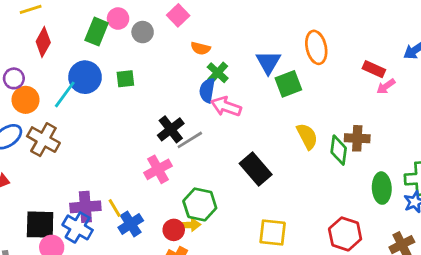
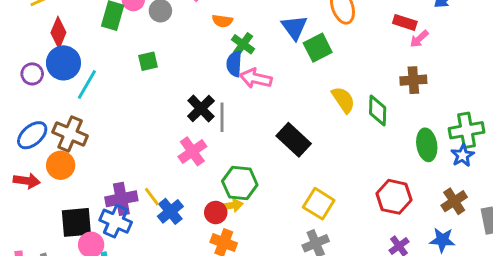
blue circle: (85, 77) -> (63, 63), moved
orange circle: (26, 100) -> (61, 165), moved
brown cross: (357, 138) -> (413, 80), moved
gray line: (190, 140) -> (222, 117), turned -52
yellow square: (273, 232) -> (319, 204), turned 32

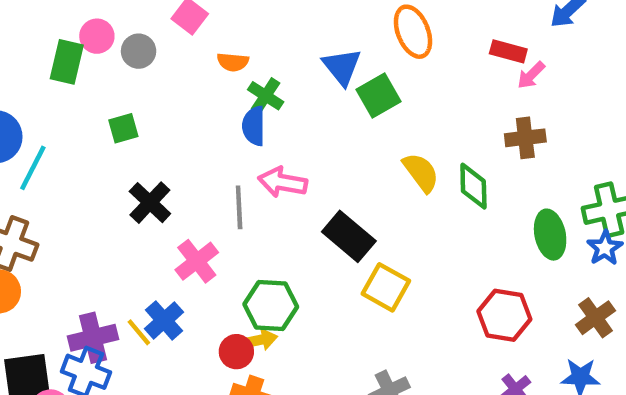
pink arrow: (256, 78) -> (283, 182), moved
black cross: (201, 109) -> (150, 203), moved
yellow square: (319, 204) -> (386, 287), moved
blue cross: (170, 211) -> (164, 320), moved

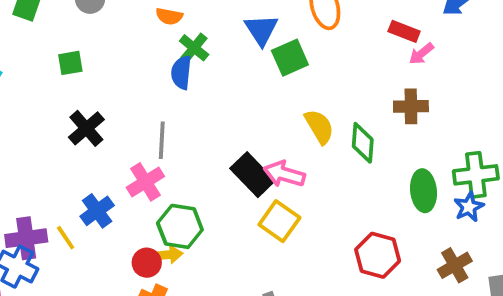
pink arrow: (283, 182) -> (284, 174), moved
pink cross: (197, 261) -> (145, 182), moved
blue cross: (164, 320) -> (97, 211), moved

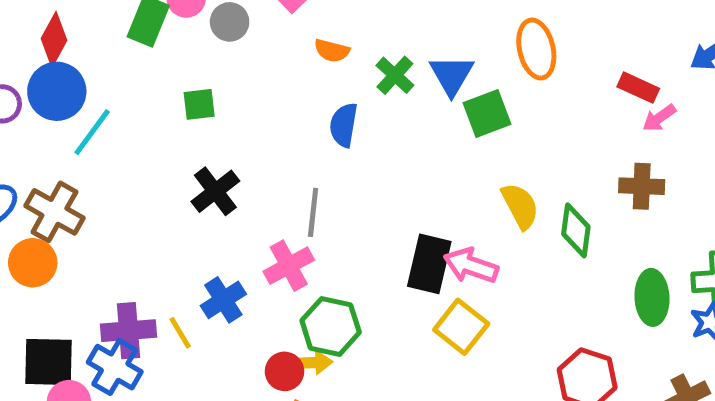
green cross: (194, 48) -> (395, 75), moved
black rectangle: (252, 175) -> (429, 264), turned 54

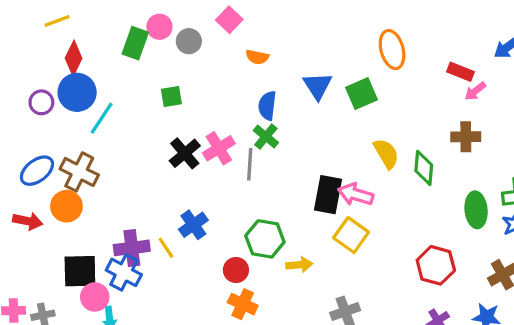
green cross: (395, 75) -> (266, 137), moved
blue triangle: (452, 75) -> (318, 86), moved
pink cross: (289, 266) -> (219, 148), moved
yellow arrow: (312, 363) -> (299, 265), moved

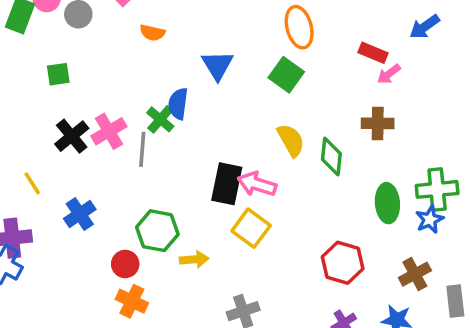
green square: (361, 94) -> (286, 75), moved, turned -32
blue semicircle: (267, 106) -> (178, 104), moved
yellow line: (166, 248) -> (32, 183), moved

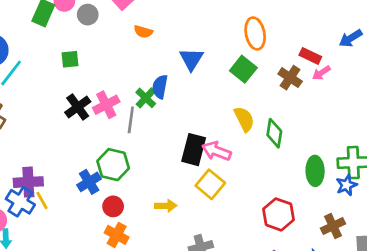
brown cross: (378, 123) -> (290, 78), moved, turned 30
yellow line: (32, 183) -> (42, 200), moved
blue cross: (80, 214) -> (89, 182), moved
green hexagon: (157, 231) -> (113, 165), moved

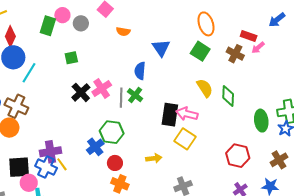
green cross: (146, 98) -> (135, 95), moved

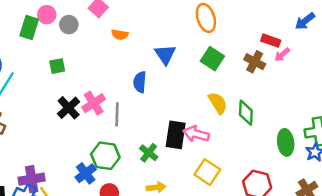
orange ellipse: (206, 24) -> (206, 18), moved
green cross: (135, 95) -> (149, 153), moved
yellow square: (185, 139) -> (207, 172), moved

